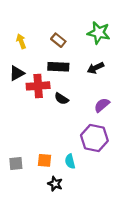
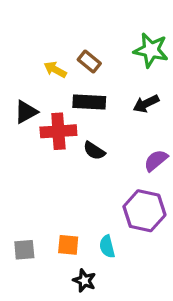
yellow arrow: (21, 41) -> (55, 70), moved, turned -40

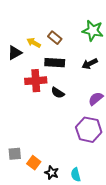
black triangle: (26, 112) -> (15, 53), moved
orange square: (68, 245) -> (34, 163), moved, turned 32
cyan semicircle: (107, 247) -> (76, 175), moved

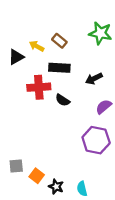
black arrow: (90, 64) -> (94, 79), moved

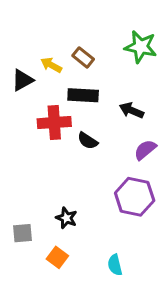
black arrow: (94, 79) -> (132, 110), turned 49
orange square: (37, 176) -> (57, 257), moved
black star: (56, 187) -> (66, 218), moved

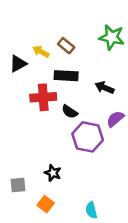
purple hexagon: (135, 197) -> (88, 137), moved

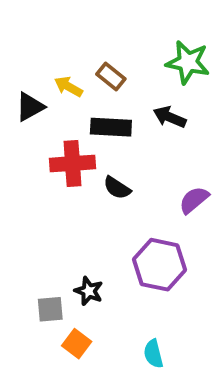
black arrow: (104, 88) -> (170, 117), moved
purple hexagon: (88, 137) -> (160, 265), moved
gray square: (18, 185) -> (50, 309), moved

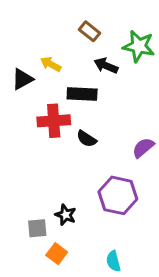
brown rectangle: (111, 77) -> (89, 31), moved
black arrow: (170, 117) -> (106, 66), moved

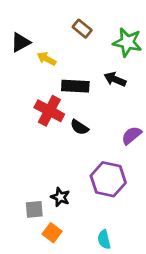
black arrow: (106, 66) -> (115, 79), moved
black triangle: (22, 79) -> (21, 42), moved
red cross: (54, 121) -> (49, 111), turned 32

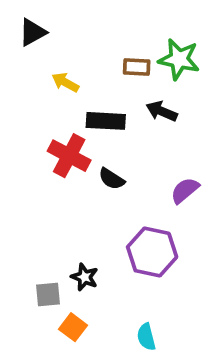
brown rectangle: (82, 29) -> (137, 67), moved, turned -36
black triangle: (21, 42) -> (33, 32), moved

